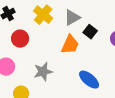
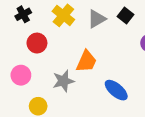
black square: (90, 32) -> (125, 15), moved
orange trapezoid: (70, 45) -> (86, 61), moved

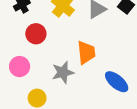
orange trapezoid: (86, 61) -> (86, 52), turned -30

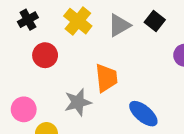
pink circle: (20, 67) -> (24, 109), moved

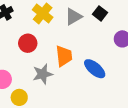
red circle: (45, 55) -> (28, 43), moved
blue ellipse: (143, 114) -> (95, 69), moved

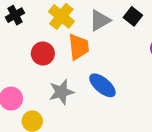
orange trapezoid: (64, 56) -> (79, 47), moved
blue ellipse: (95, 69) -> (102, 85), moved

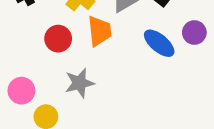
blue ellipse: (102, 85) -> (159, 43), moved

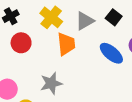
red circle: (58, 39) -> (21, 43), moved

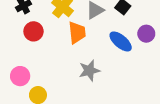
gray star: (51, 83) -> (89, 70), moved

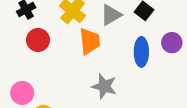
blue ellipse: (121, 41) -> (141, 52), turned 50
gray star: (89, 70) -> (104, 86), turned 30

